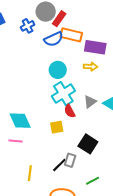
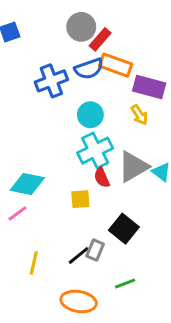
blue cross: (28, 26) -> (51, 81), moved, size x1.5
yellow arrow: (91, 67) -> (139, 115), turned 48
gray triangle: (90, 102) -> (133, 167), size x1.6
cyan diamond: (20, 121) -> (27, 184), turned -60
pink line: (16, 141) -> (17, 213), turned -48

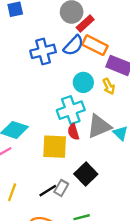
blue semicircle: (89, 69) -> (74, 45), turned -35
cyan circle: (90, 115) -> (83, 82), moved
yellow square: (80, 199) -> (55, 147), size x1.6

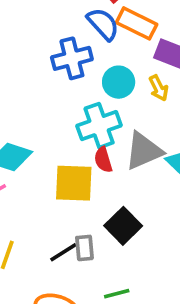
blue semicircle: (74, 45) -> (103, 24), turned -85
blue cross: (43, 51) -> (72, 58), moved
gray rectangle: (61, 188) -> (84, 248), turned -35

